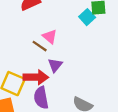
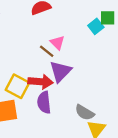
purple triangle: (55, 65) -> (60, 71), size x1.5

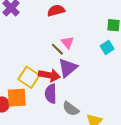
cyan square: (96, 26) -> (107, 47), moved
gray semicircle: (85, 112) -> (71, 109), moved

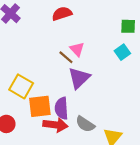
red arrow: (49, 75) -> (55, 125), moved
yellow square: (29, 77) -> (21, 86), moved
orange square: (17, 98) -> (40, 106), moved

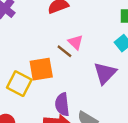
purple triangle: (79, 78) -> (105, 73), moved
orange square: (40, 106) -> (41, 69), moved

